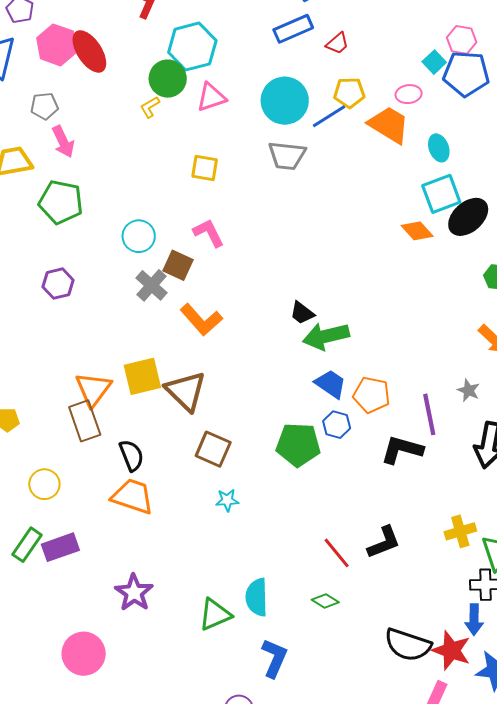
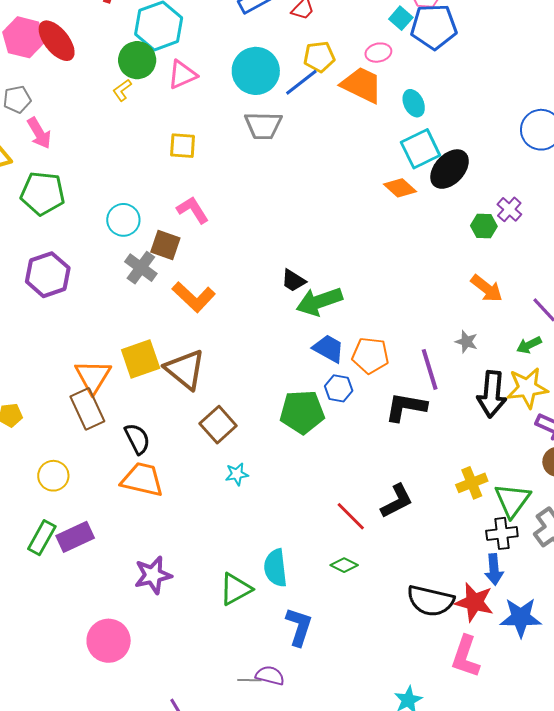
purple hexagon: (58, 284) -> (48, 275), size x1.4
brown square: (213, 449) -> (218, 425), turned 30
purple star: (134, 593) -> (153, 575), turned 30

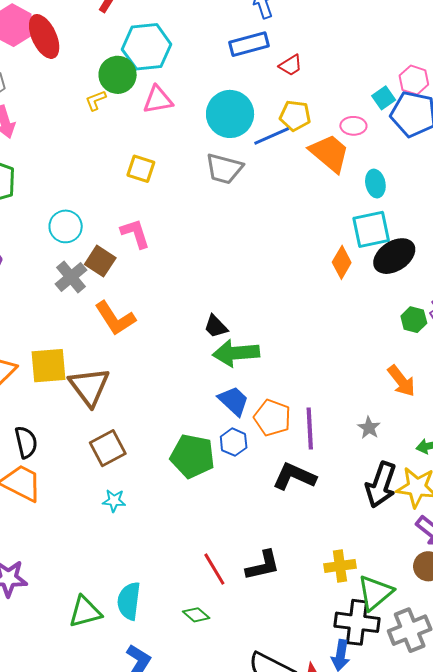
orange diamond: (400, 188) -> (342, 262), turned 64
purple line: (430, 369) -> (310, 428), moved
black cross: (502, 533) -> (357, 622), size x1.4

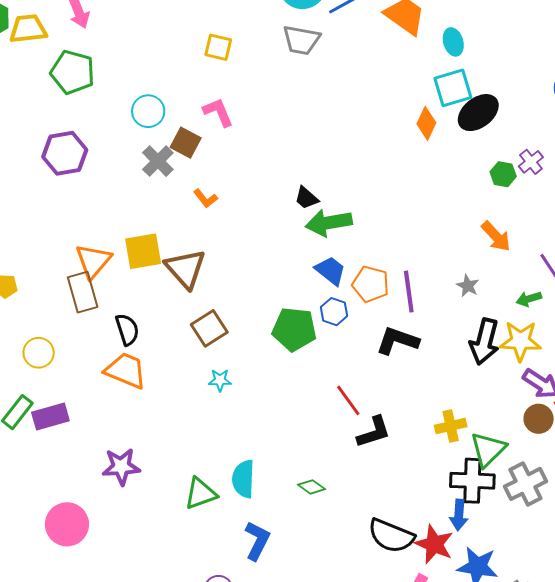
orange L-shape: (115, 318) -> (205, 198), size x0.6
red line: (214, 569) -> (348, 400), moved

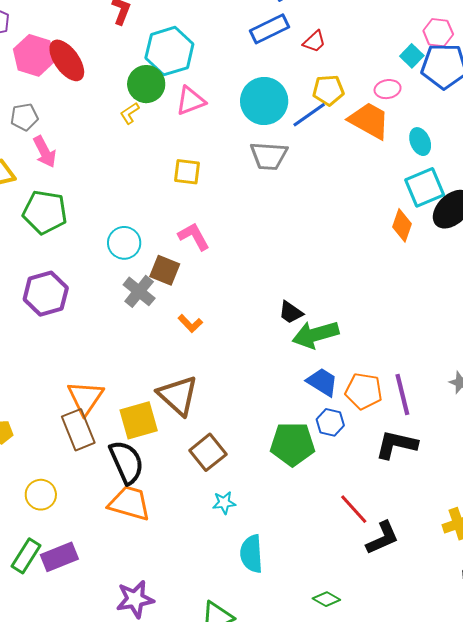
yellow square: (143, 251) -> (139, 420), moved
black semicircle: (127, 329) -> (126, 462), size x1.4
cyan semicircle: (243, 479) -> (251, 554), moved

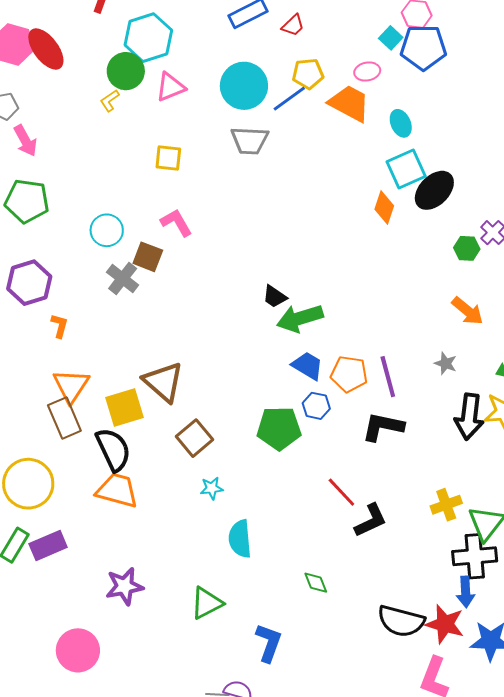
orange L-shape: (190, 323) -> (60, 326), moved, turned -120
yellow circle: (41, 495) -> (28, 484), size x1.6
green diamond: (326, 599) -> (316, 583), turned 40

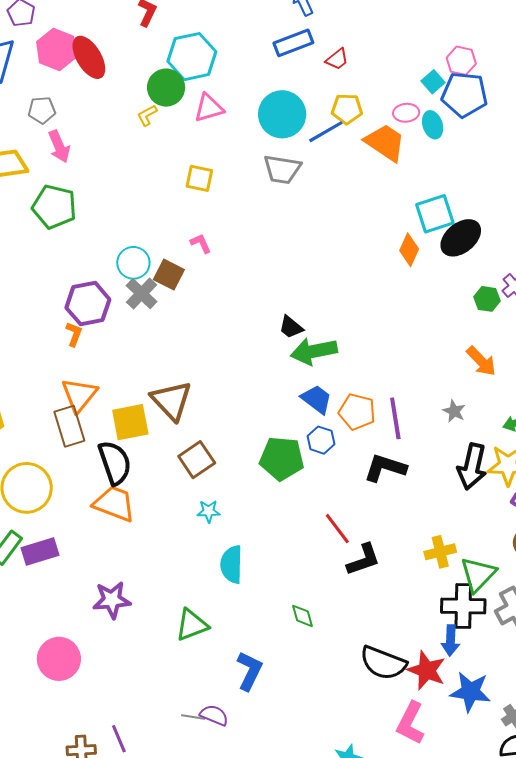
cyan ellipse: (401, 123) -> (433, 125), moved
pink L-shape: (176, 223) -> (201, 243), size x0.7
cyan circle: (107, 230) -> (133, 263), moved
purple hexagon: (29, 283) -> (88, 304), moved

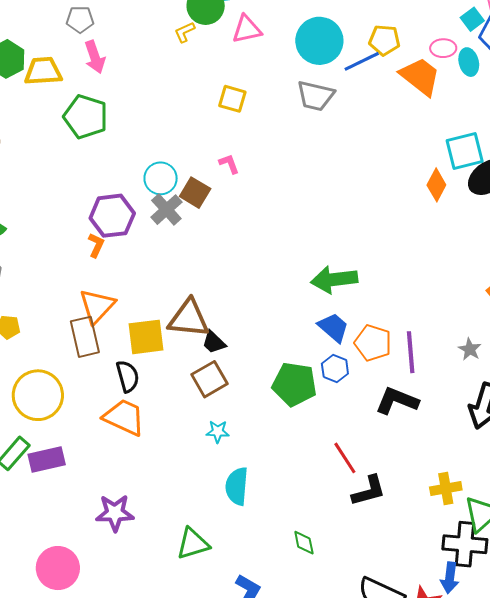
black trapezoid: (291, 327) -> (214, 342), moved
brown triangle: (172, 401) -> (189, 318), turned -45
black semicircle: (115, 463) -> (128, 376), size x0.7

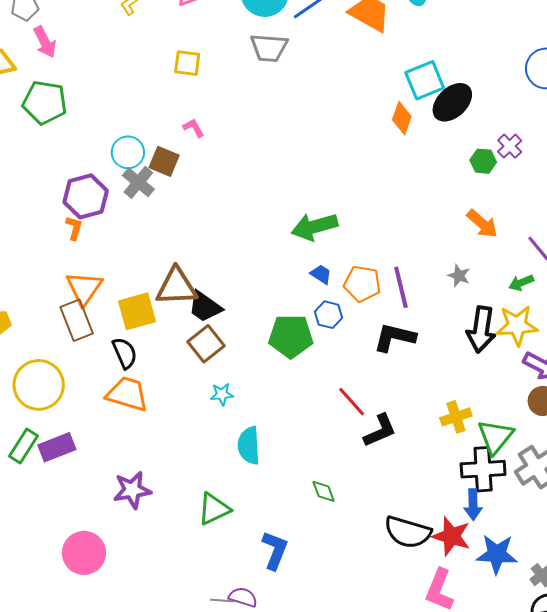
blue trapezoid: (333, 327) -> (321, 274), size x0.7
black trapezoid: (214, 342) -> (205, 307), size x1.4

